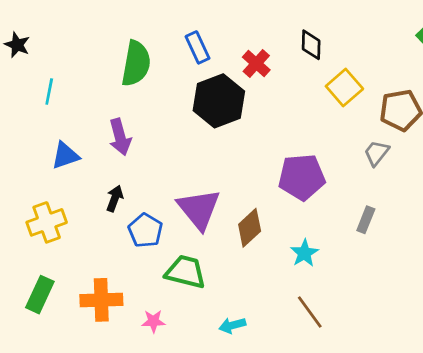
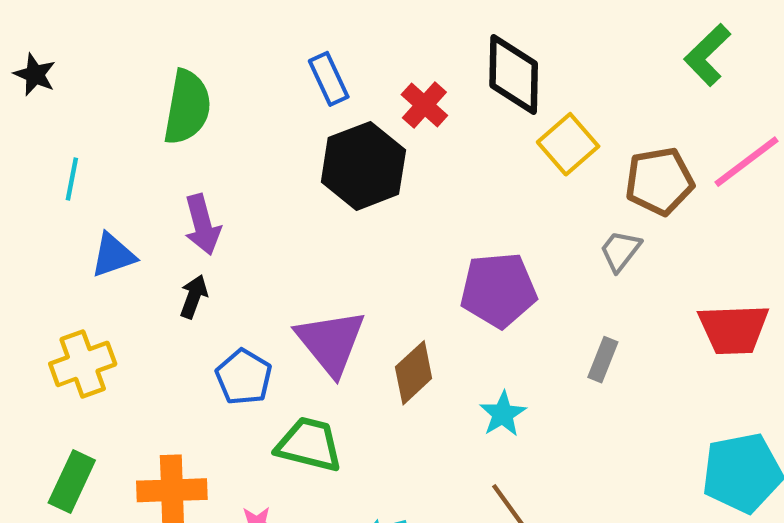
black diamond: (311, 45) -> (514, 75), size x1.6
green semicircle: (136, 63) -> (187, 107), moved
cyan line: (49, 92) -> (72, 179), moved
black arrow: (115, 198) -> (194, 297), moved

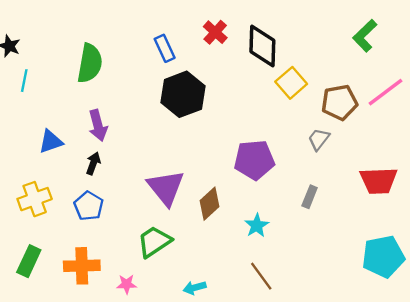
red cross: (424, 105) -> (215, 32), moved
cyan line: (72, 179) -> (24, 81), moved
blue pentagon: (244, 377) -> (89, 206), moved
green trapezoid: (309, 445) -> (154, 242), turned -48

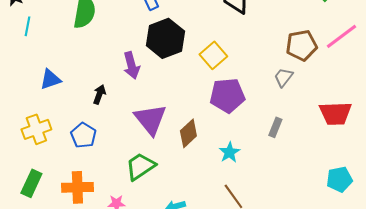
yellow square: (291, 83) -> (213, 55), moved
purple arrow: (98, 125) -> (131, 65), moved
black arrow: (93, 163) -> (99, 94), moved
cyan pentagon: (383, 257) -> (339, 179), size x0.7

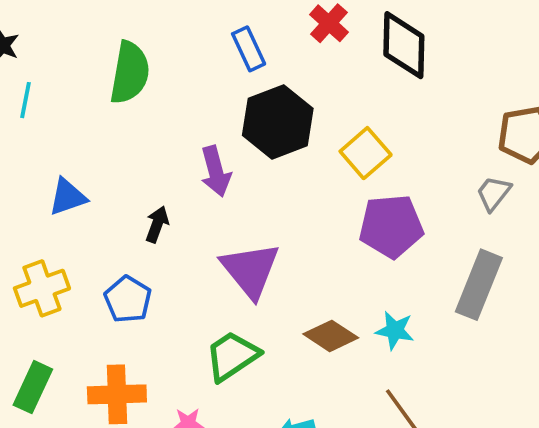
gray rectangle: (275, 127) -> (479, 285), size x1.8
brown diamond: (188, 133) -> (331, 336), moved, turned 76
cyan star: (229, 152) -> (395, 330), turned -30

